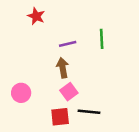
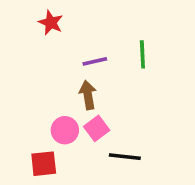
pink circle: (21, 93) -> (65, 130), moved
red square: (60, 117) -> (44, 164), moved

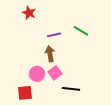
green line: (142, 54) -> (81, 31), turned -56

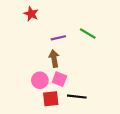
pink square: (55, 73) -> (59, 79), turned -32
red square: (25, 93) -> (51, 99), moved

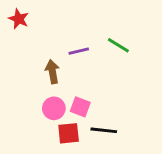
red star: (31, 14) -> (19, 19), moved
brown arrow: (54, 58) -> (52, 72), moved

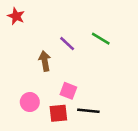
purple line: (79, 51) -> (67, 44), turned 56
pink circle: (54, 108) -> (30, 102), moved

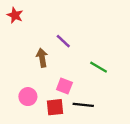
green line: (101, 39) -> (99, 67), moved

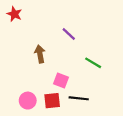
purple line: (63, 41) -> (69, 34), moved
pink circle: (28, 97) -> (28, 101), moved

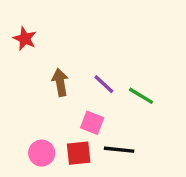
red star: (14, 14) -> (25, 39), moved
purple line: (69, 34) -> (104, 84), moved

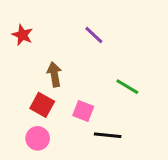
purple line: (104, 84) -> (94, 35), moved
red square: (79, 153) -> (42, 105), moved, turned 35

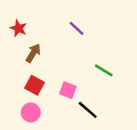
brown arrow: (54, 74) -> (33, 53), moved, turned 42
black line: (108, 135) -> (88, 110), turned 35

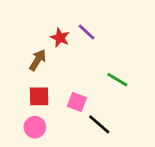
red star: (18, 28) -> (60, 38), moved
red square: (34, 85) -> (39, 96), turned -30

